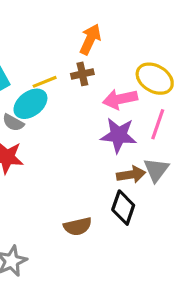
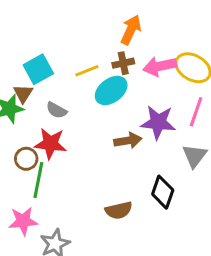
pink arrow: (120, 99) -> (160, 66), moved
cyan ellipse: (30, 104) -> (111, 90), moved
brown arrow: (131, 175) -> (128, 141), moved

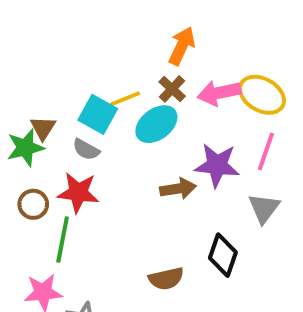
brown cross: (123, 63) -> (172, 89), turned -35
cyan square: (38, 69) -> (98, 114), moved, turned -32
brown circle: (26, 159) -> (33, 204), moved

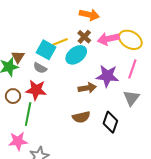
orange arrow: (182, 46) -> (89, 15), turned 78
brown semicircle: (166, 279) -> (81, 117), moved

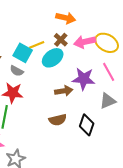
pink line: (132, 69) -> (109, 72), turned -48
gray triangle: (131, 98) -> (108, 101), turned 30

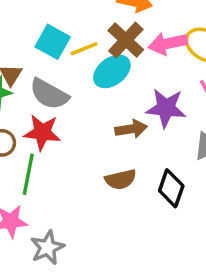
brown cross: (61, 40) -> (126, 40), size x1.5
cyan square: (23, 53) -> (53, 42), moved
gray semicircle: (17, 71) -> (49, 94), size x1.6

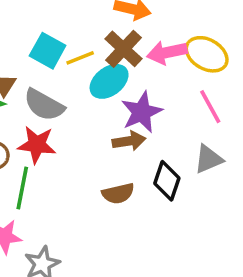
purple star: (166, 108) -> (142, 112), moved, turned -30
black diamond: (171, 188) -> (167, 181), moved

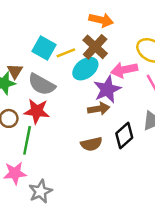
pink arrow: (167, 52) -> (124, 70), moved
black diamond: (167, 181) -> (124, 135), turned 30

